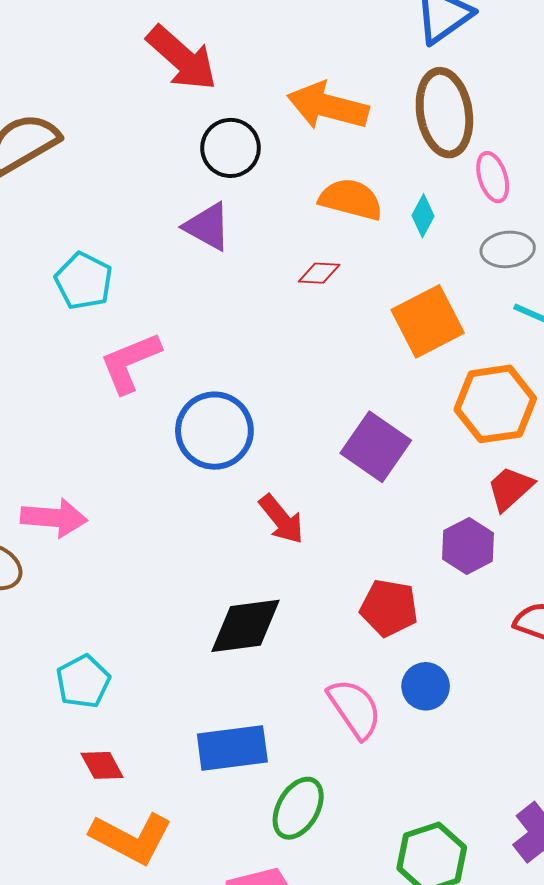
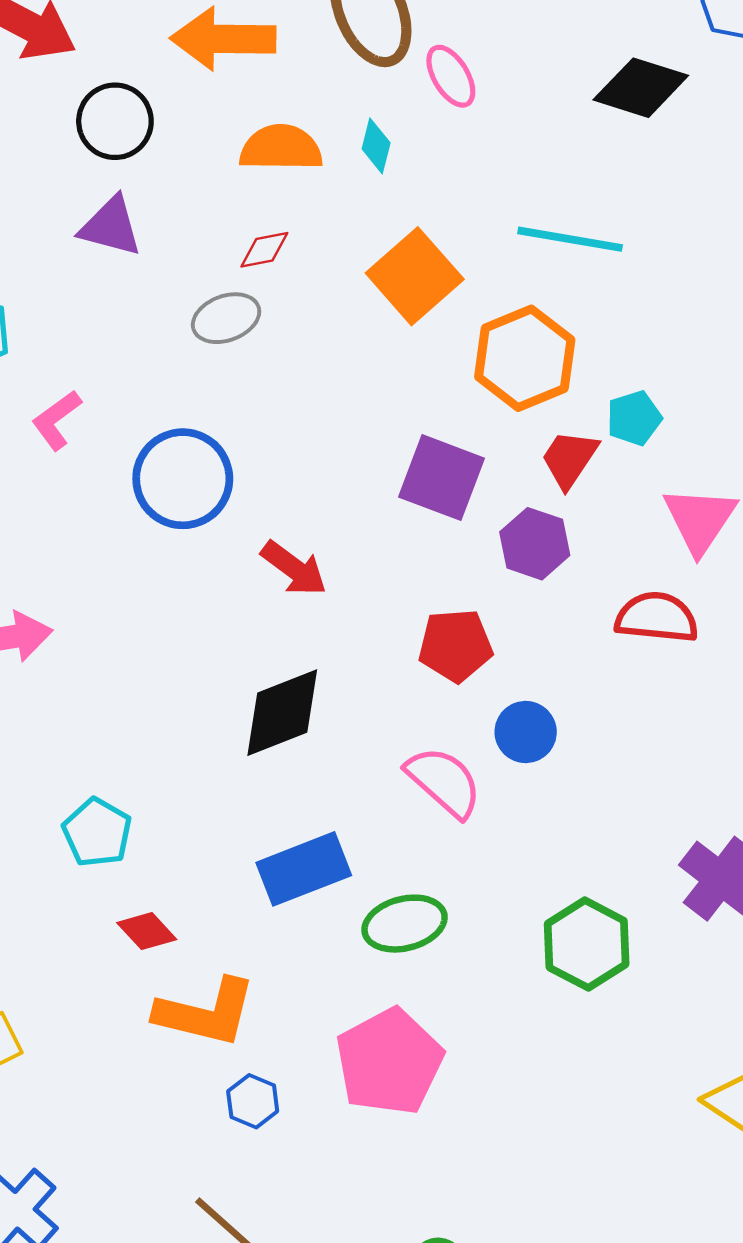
gray ellipse: (508, 249) -> (226, 318), moved
pink L-shape: (130, 362) -> (57, 420), size x0.7
purple square: (376, 447) -> (441, 478), moved
green ellipse: (298, 808) -> (405, 924), turned 60

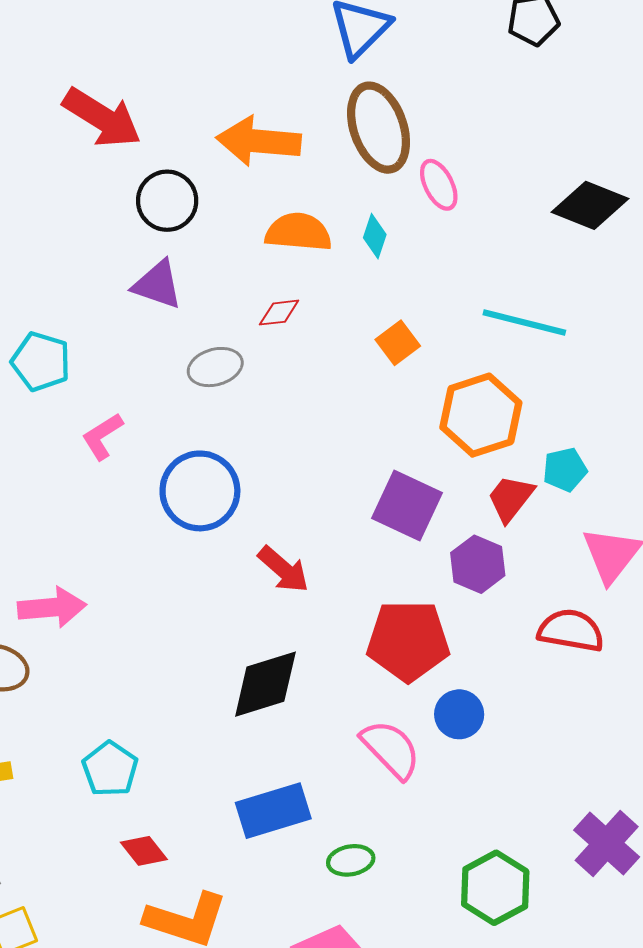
orange square: (415, 276) -> (398, 343), size x0.6
gray ellipse: (226, 318) -> (215, 367), moved
red pentagon: (455, 645) -> (408, 641), size x1.4
green ellipse: (405, 924) -> (351, 860), size x0.7

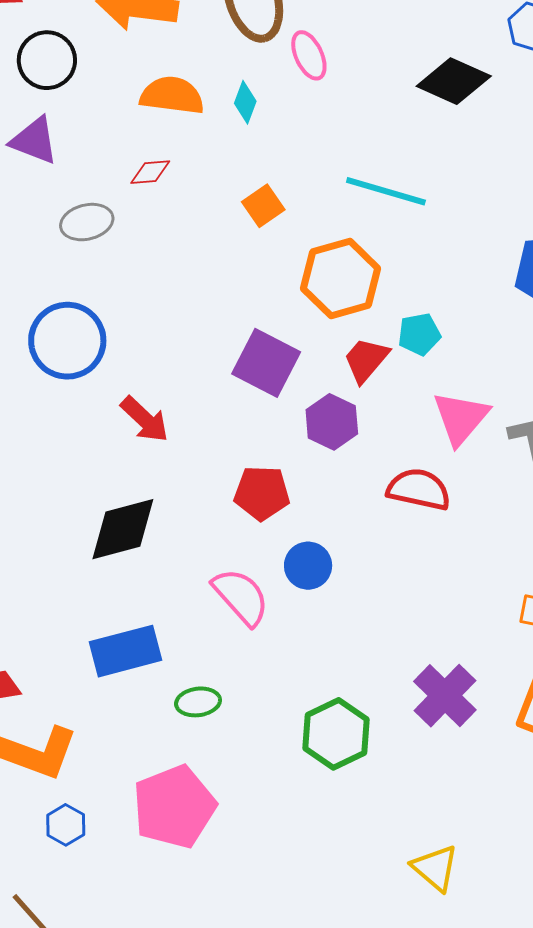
red pentagon: (408, 641) -> (262, 493), size x0.7

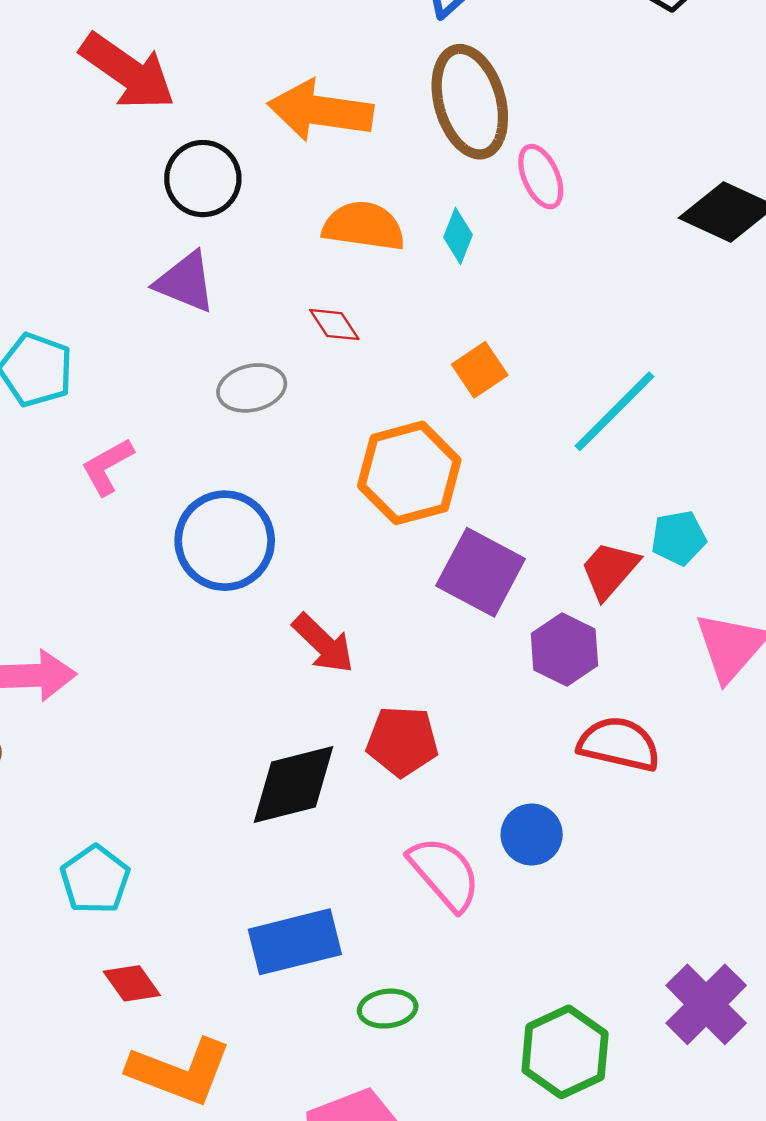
red diamond: (150, 172) -> (334, 325), turned 60
cyan line: (386, 191) -> (615, 411), moved, turned -62
orange hexagon: (341, 279) -> (409, 473), moved
red semicircle: (419, 489) -> (619, 744), moved
red pentagon: (262, 493) -> (402, 741), moved

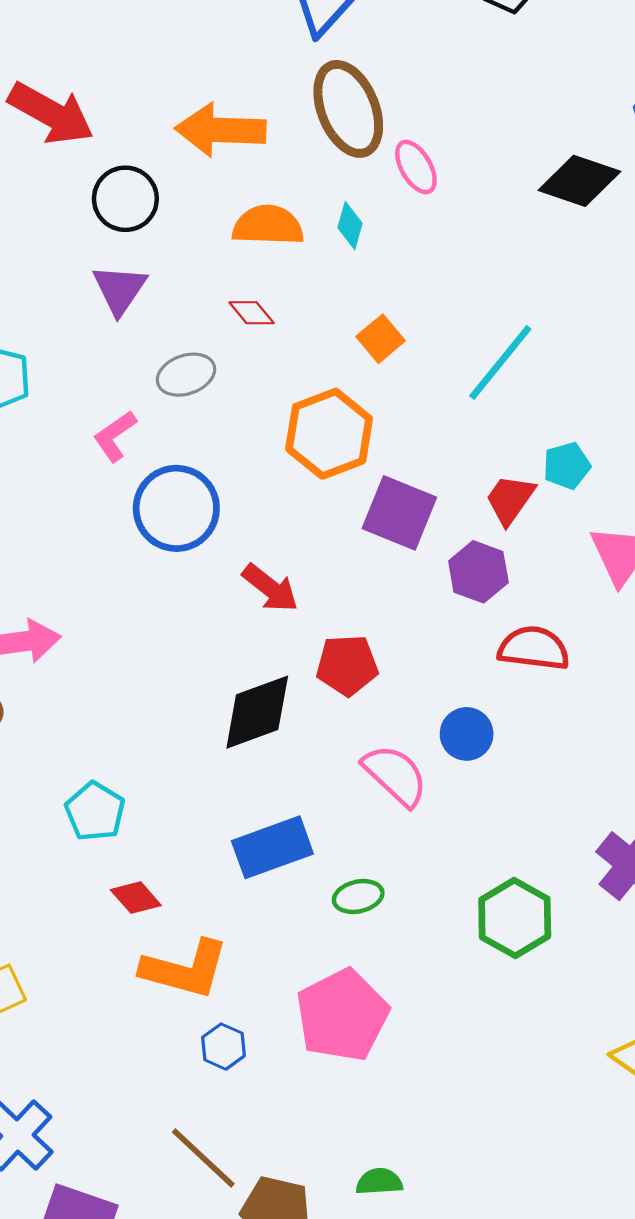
purple triangle: (185, 282) -> (120, 289), turned 48
pink L-shape: (107, 467) -> (115, 436), moved

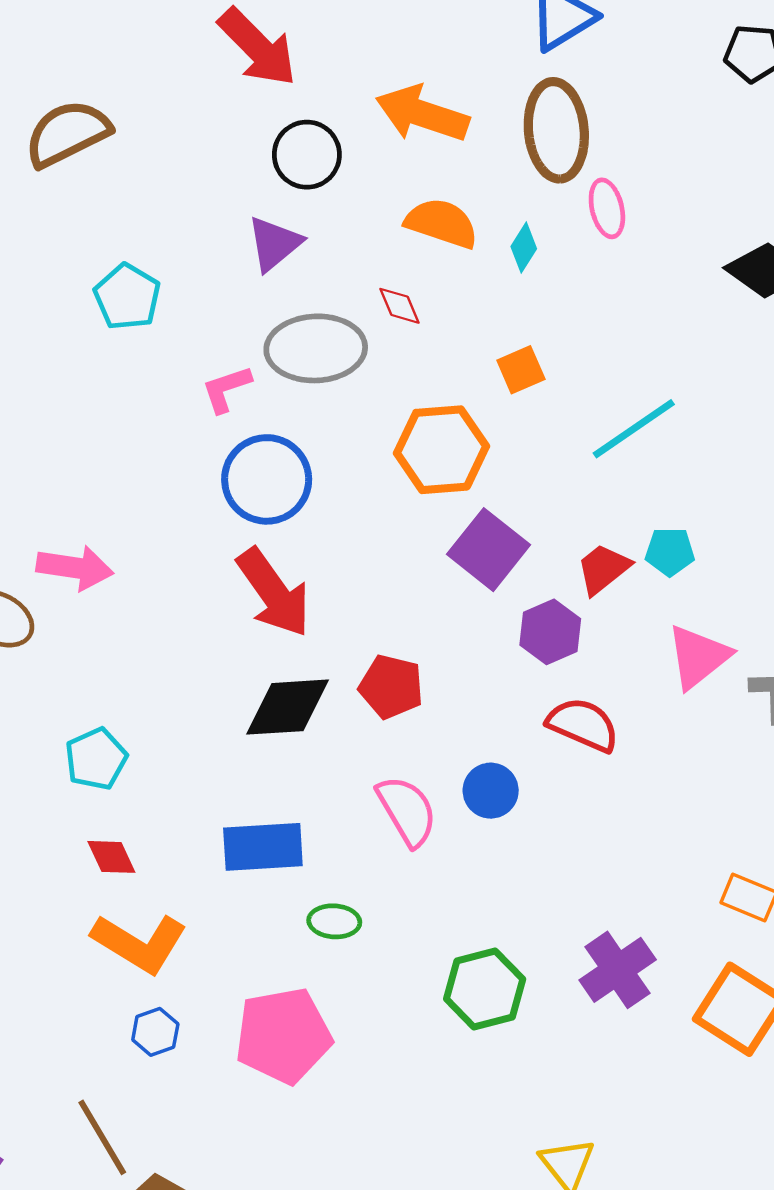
gray ellipse: (186, 375) -> (316, 348), size x1.6
red arrow: (270, 588) -> (274, 593), moved, size x1.5

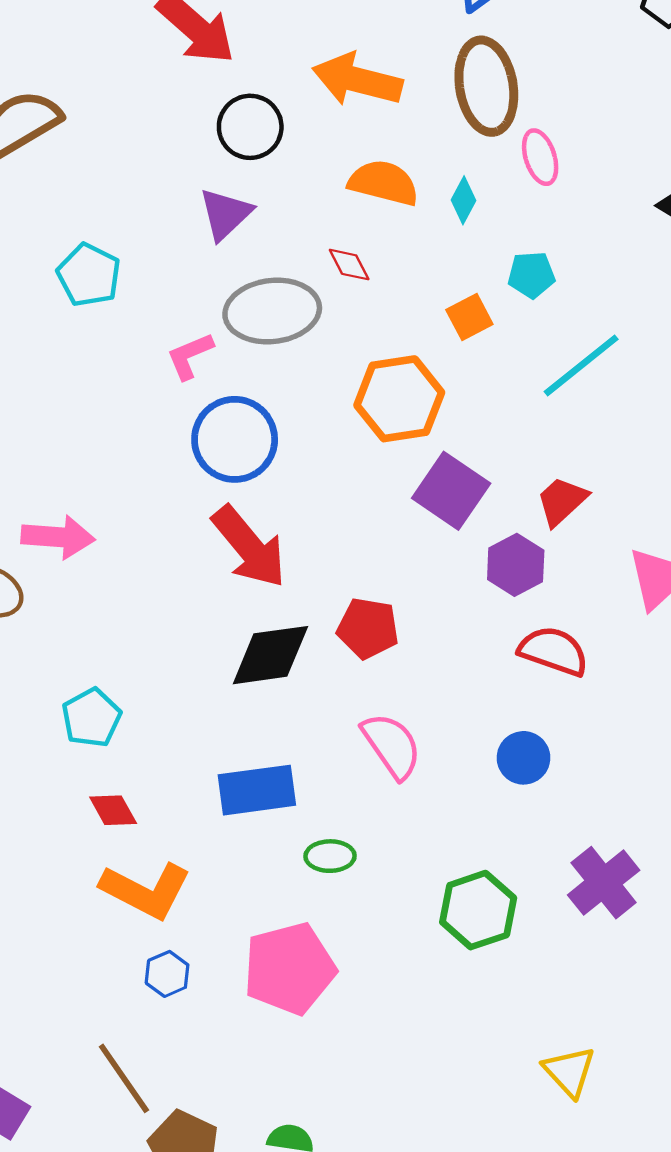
cyan pentagon: (670, 552) -> (531, 275), moved
blue circle: (491, 791) -> (523, 758), moved

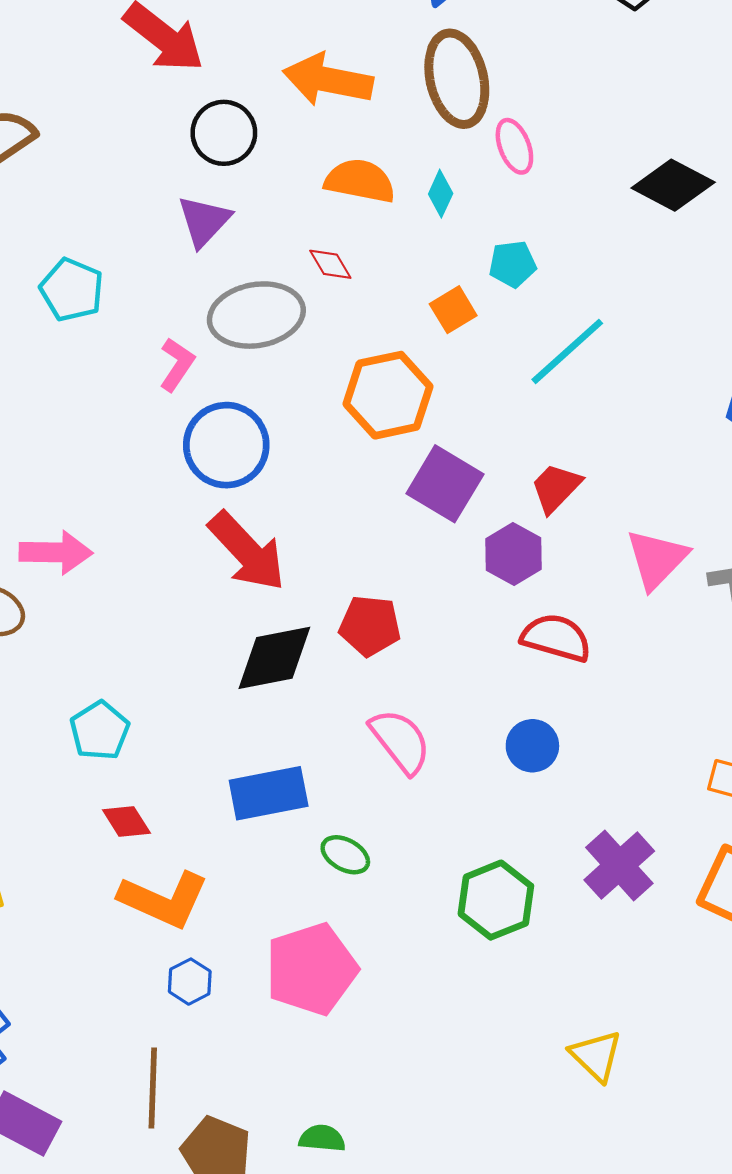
pink L-shape: (190, 356) -> (177, 364), turned 150
green ellipse: (330, 856) -> (345, 855), turned 33
brown line: (124, 1078) -> (153, 1088), turned 40

